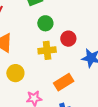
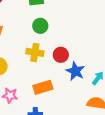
red circle: (68, 39) -> (61, 55), moved

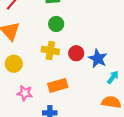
blue star: (75, 71) -> (98, 59), moved

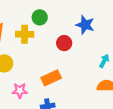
yellow cross: (50, 51) -> (25, 34), moved
blue star: (98, 59) -> (85, 25), moved

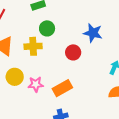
pink star: (20, 91) -> (36, 84), moved

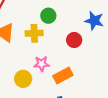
yellow circle: (15, 77) -> (23, 79), moved
pink star: (36, 84) -> (42, 64), moved

